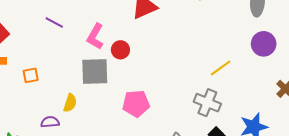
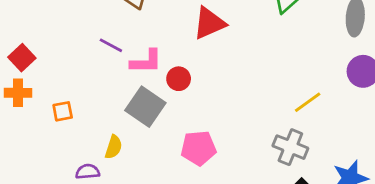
purple line: (54, 23) -> (111, 45), moved
pink L-shape: (95, 36) -> (146, 61), turned -120
gray square: (95, 72) -> (145, 107), turned 36

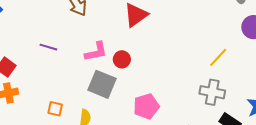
purple line: (111, 45) -> (48, 47), moved
orange square: (63, 111) -> (55, 109), moved, turned 35

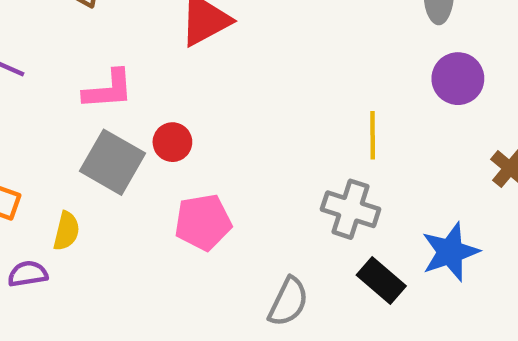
yellow line: (218, 57) -> (373, 135), turned -50
red circle: (122, 59) -> (172, 142), moved

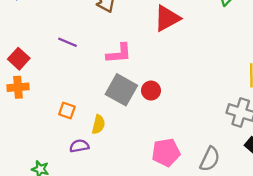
red circle: (172, 142) -> (151, 91), moved
pink pentagon: (203, 222) -> (166, 152), moved

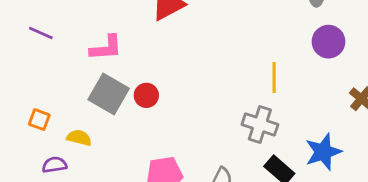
yellow semicircle: (98, 124) -> (79, 138), turned -90

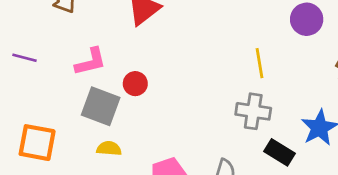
red circle: (146, 95) -> (135, 84), moved
orange square: (39, 120) -> (37, 143), size x1.8
yellow semicircle: (79, 138) -> (109, 148), moved

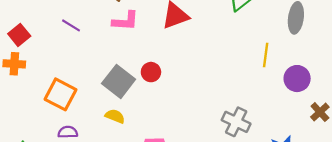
purple circle: (307, 19) -> (297, 79), moved
pink L-shape: (91, 62) -> (125, 21), moved
yellow line: (259, 63) -> (266, 55), moved

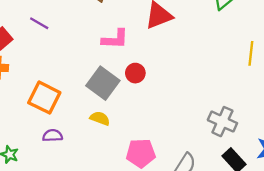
pink L-shape: (125, 21) -> (115, 39), moved
purple line: (71, 25) -> (39, 23), moved

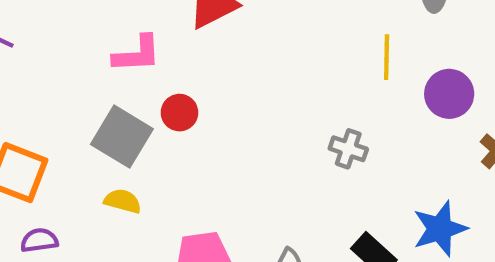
gray cross: (222, 122) -> (348, 149), moved, size x0.7

